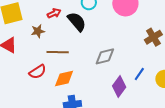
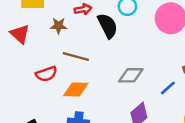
blue line: (139, 74) -> (168, 88), moved

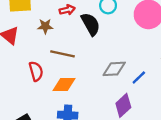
red semicircle: (46, 74) -> (36, 71), turned -84
blue line: (168, 88) -> (139, 78), moved

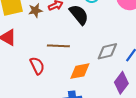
brown star: (45, 26) -> (35, 10), moved
orange diamond: (64, 84) -> (80, 71), moved

